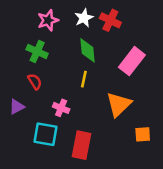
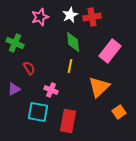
red cross: (110, 20) -> (92, 17), turned -36
green cross: (37, 51) -> (15, 43), moved
orange square: (143, 134) -> (119, 112), turned -32

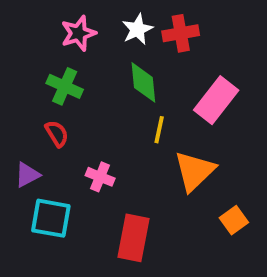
green cross: (15, 43) -> (65, 86), moved
yellow line: (70, 66) -> (159, 130), moved
cyan square: (38, 112) -> (51, 218), moved

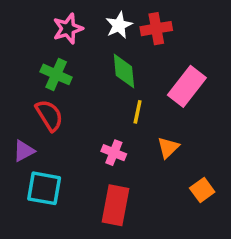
red semicircle: (57, 134) -> (49, 115), size x1.4
orange triangle: (194, 171) -> (168, 148), size x0.6
pink cross: (100, 177) -> (114, 153), moved

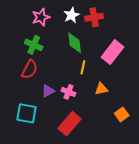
red semicircle: (49, 115) -> (30, 69), turned 60
orange triangle: (168, 148) -> (101, 89), turned 32
purple triangle: (24, 151) -> (48, 91), moved
red rectangle: (116, 205) -> (70, 124), turned 30

